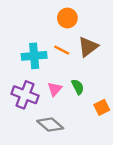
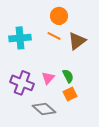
orange line: (62, 50) -> (54, 36), moved
cyan cross: (34, 56) -> (20, 38), moved
orange square: (102, 107) -> (70, 94), moved

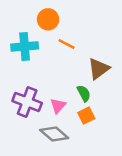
orange circle: (59, 16) -> (48, 19), moved
brown triangle: (77, 41) -> (99, 69), moved
pink triangle: (48, 78) -> (58, 106), moved

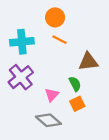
orange circle: (48, 19) -> (55, 17), moved
brown triangle: (99, 69) -> (88, 62), turned 30
purple cross: (27, 102) -> (21, 77), moved, turned 30

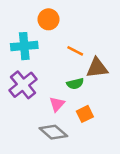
orange circle: (55, 17) -> (48, 19), moved
orange line: (59, 40) -> (75, 51), moved
green semicircle: (75, 84) -> (75, 84), moved, turned 104

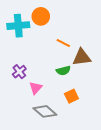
cyan cross: (24, 46) -> (18, 26), moved
purple cross: (23, 85) -> (19, 72), size x0.6
pink triangle: (57, 104) -> (36, 88), moved

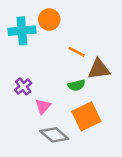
orange square: (71, 96) -> (86, 116), size x1.6

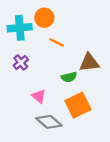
orange line: (77, 52) -> (57, 42), moved
purple cross: (23, 87) -> (21, 63), moved
pink triangle: (43, 106) -> (39, 96), turned -32

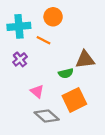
orange circle: (44, 18) -> (53, 17), moved
orange line: (57, 42) -> (43, 40), moved

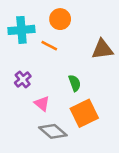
purple cross: (20, 59) -> (23, 79), moved
brown triangle: (85, 59) -> (102, 49), moved
green semicircle: (66, 73) -> (75, 83), turned -96

